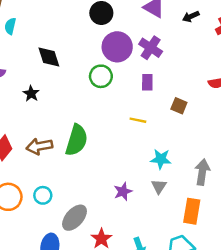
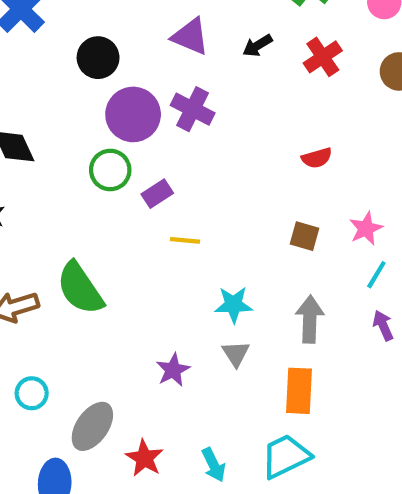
purple rectangle: (147, 82) -> (157, 194), moved, turned 63
brown square: (179, 106) -> (305, 236), moved
green semicircle: (77, 140) -> (80, 288), turned 136

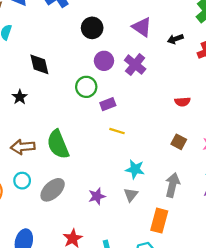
purple circle: (133, 114) -> (104, 61), size x0.7
red semicircle: (317, 158) -> (182, 102), moved
cyan circle: (32, 393) -> (22, 181), moved
gray ellipse: (92, 426) -> (53, 190), moved

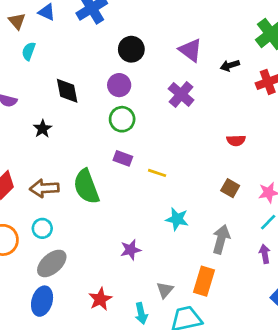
purple circle: (104, 61) -> (119, 85), moved
purple rectangle: (108, 104) -> (123, 158), moved, turned 40
gray ellipse: (53, 190) -> (52, 263), moved
gray triangle: (131, 195) -> (165, 290), moved

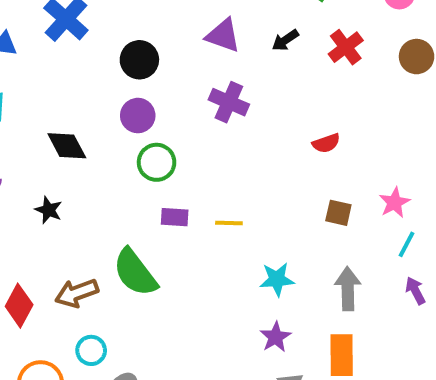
purple star: (131, 250) -> (276, 337), moved

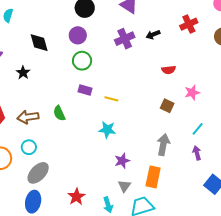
black arrow: (285, 40) -> (153, 35), moved
purple cross: (229, 102) -> (125, 39), turned 30
pink star: (394, 203) -> (192, 92), moved
green semicircle: (135, 273) -> (59, 113), size x0.6
cyan star: (277, 279) -> (107, 130), moved

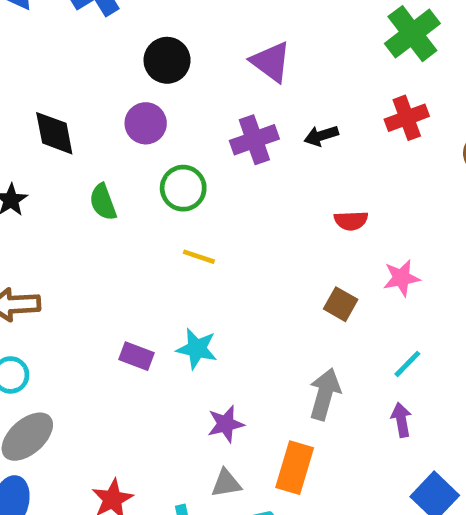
green circle: (82, 61) -> (183, 188), moved
purple rectangle: (85, 90) -> (136, 356), moved
yellow line: (111, 99) -> (199, 257), moved
green semicircle: (59, 113) -> (103, 202), moved
gray triangle: (124, 186) -> (226, 483), turned 40

